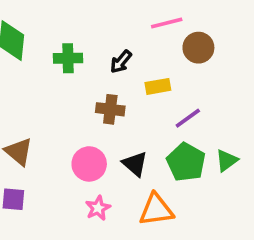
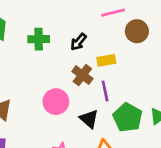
brown cross: (110, 109) -> (82, 75), moved, turned 30
purple line: (188, 118) -> (105, 91), moved, turned -66
pink circle: (89, 164) -> (56, 102), moved

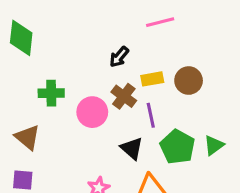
brown circle: (137, 31) -> (189, 81), moved
green cross: (39, 39) -> (51, 93), moved
pink circle: (56, 102) -> (92, 112), moved

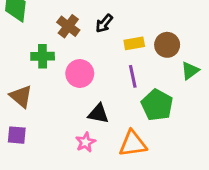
brown cross: (124, 96) -> (68, 26), moved
green triangle: (214, 145) -> (190, 71), moved
black triangle: (132, 148) -> (98, 114), moved, turned -30

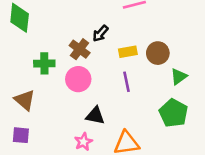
brown cross: (68, 26) -> (80, 49), moved
green pentagon: (157, 105) -> (173, 113), moved

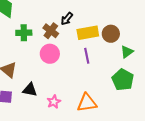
yellow rectangle: (128, 52) -> (88, 33), size x1.5
green cross: (44, 63) -> (24, 33), moved
black triangle: (95, 116) -> (30, 90), moved

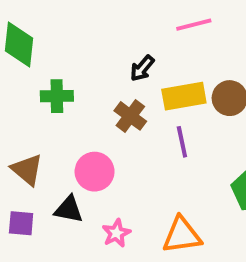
brown cross: (51, 31) -> (130, 116), moved
pink circle: (50, 54) -> (95, 172), moved

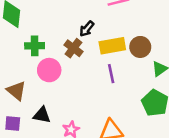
brown cross: (130, 116) -> (73, 48), moved
pink circle: (95, 172) -> (49, 70), moved

